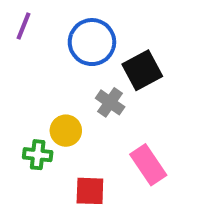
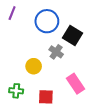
black square: (142, 70) -> (72, 36), turned -30
green cross: (38, 155) -> (16, 91), moved

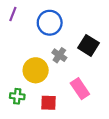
black square: (72, 36) -> (89, 45), moved
yellow circle: (34, 66) -> (36, 70), size x1.5

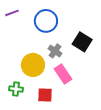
purple line: (13, 14) -> (12, 13), turned 48
pink rectangle: (80, 89) -> (63, 74), moved

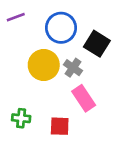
black square: (82, 42) -> (97, 44), moved
yellow circle: (33, 65) -> (44, 65), moved

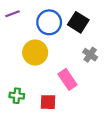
black square: (97, 44) -> (78, 22), moved
gray cross: (73, 68) -> (90, 55), moved

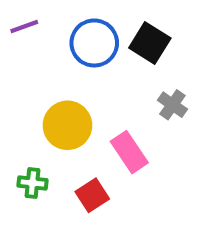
yellow circle: (35, 53) -> (67, 125), moved
red square: (48, 102) -> (92, 195), turned -35

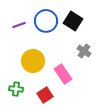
purple line: (24, 27) -> (19, 25), moved

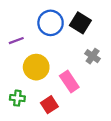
purple line: (19, 25) -> (16, 41), moved

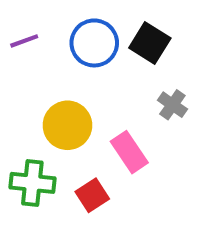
purple line: (16, 41) -> (24, 41), moved
green cross: (17, 98) -> (32, 183), size x1.5

